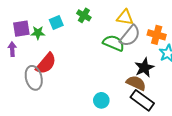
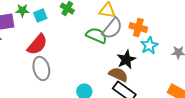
green star: (38, 33) -> (22, 10), moved
red semicircle: (46, 63) -> (37, 44), moved
gray ellipse: (34, 78) -> (41, 68), moved

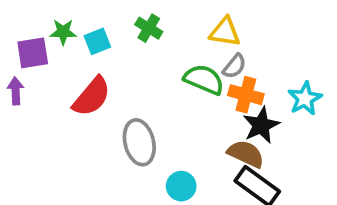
orange cross: (138, 27) -> (246, 95), moved
gray semicircle: (112, 28) -> (234, 66), size x0.6
gray ellipse: (41, 68) -> (139, 142), moved

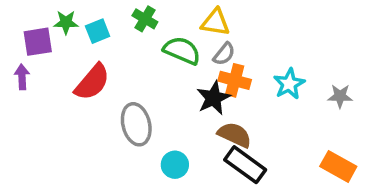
green semicircle: (204, 80) -> (182, 50), moved
black star: (261, 125) -> (214, 98), moved

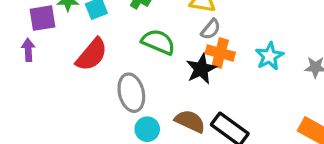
green semicircle: (182, 50) -> (158, 42), moved
brown semicircle: (235, 135) -> (190, 121), moved
cyan circle: (175, 165) -> (147, 129), moved

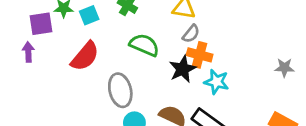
cyan star: (269, 56) -> (217, 82), moved, turned -30

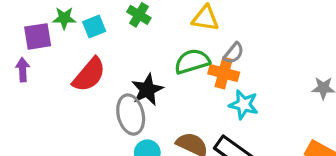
gray semicircle: (191, 34) -> (234, 53), moved
green semicircle: (144, 45) -> (192, 61), moved, turned -40
black star: (183, 69) -> (147, 90), moved

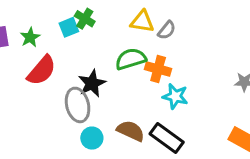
green star: (64, 18) -> (30, 37), moved, turned -30
cyan square: (94, 27) -> (69, 27), moved
gray semicircle: (234, 53) -> (167, 30), moved

